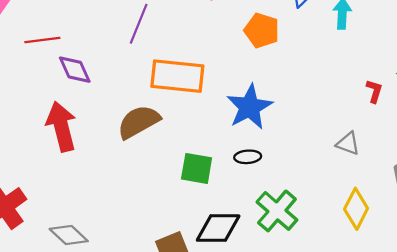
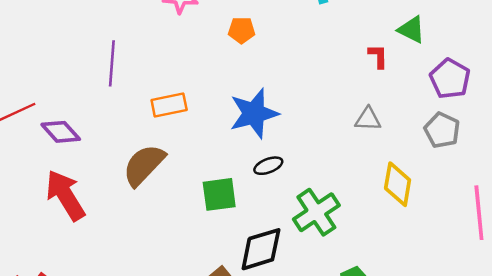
orange pentagon: (262, 30) -> (242, 30), size x0.7
orange rectangle: (177, 76) -> (169, 105), size x0.6
blue star: (250, 107) -> (254, 113), turned 30
green cross: (277, 211) -> (316, 212), turned 33

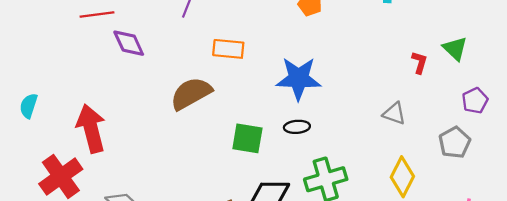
purple pentagon: (450, 79) -> (475, 101), size x0.7
red arrow: (65, 195) -> (91, 129), moved

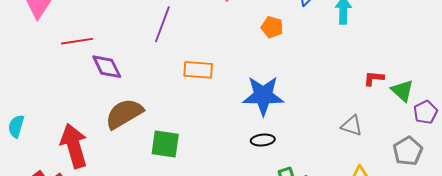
green triangle: (455, 49) -> (402, 91), moved
red L-shape: (420, 62) -> (374, 78), turned -100
brown semicircle: (191, 93) -> (124, 114), moved
green square: (247, 138) -> (165, 144), moved

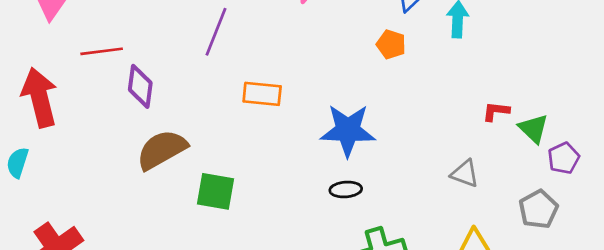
orange pentagon: (272, 27) -> (391, 44), moved
purple diamond: (107, 67) -> (140, 86), turned 32
red arrow: (74, 146) -> (40, 97), moved

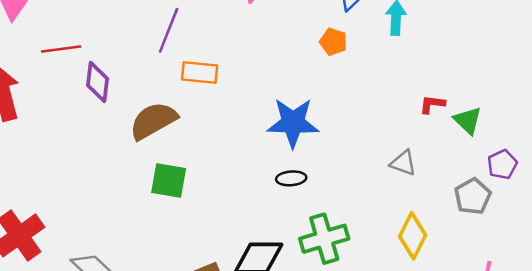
orange rectangle: (262, 94) -> (200, 73), moved
brown semicircle: (162, 150) -> (153, 121), moved
purple pentagon: (564, 158) -> (502, 164), moved

